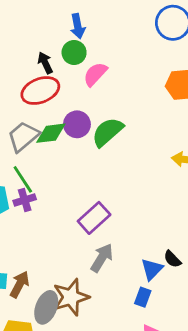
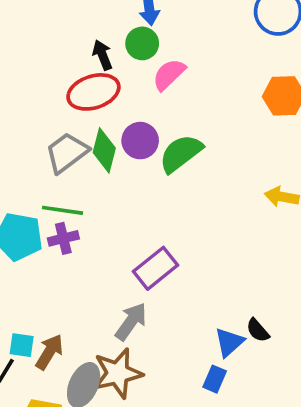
green diamond: (51, 133) -> (104, 150), turned -72
green line: (23, 179) -> (63, 210), turned -52
gray arrow: (102, 258) -> (131, 321), moved

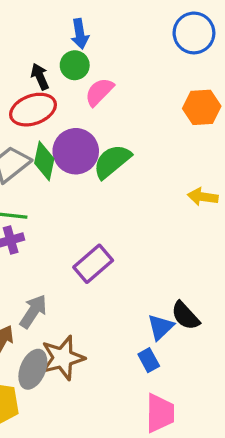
purple circle: (140, 141) -> (76, 151), size x1.4
gray arrow: (131, 321) -> (33, 311), moved
black semicircle: (258, 330) -> (185, 316), size x1.4
blue rectangle: (215, 379) -> (149, 360), turned -50

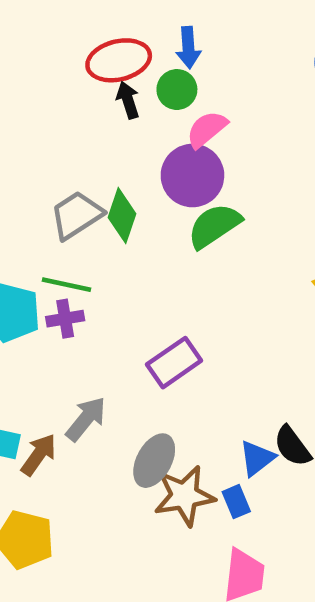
red ellipse: (33, 110) -> (119, 60), moved
purple circle: (76, 151) -> (192, 176), moved
brown star: (63, 358) -> (184, 496), moved
gray ellipse: (33, 369) -> (154, 461), moved

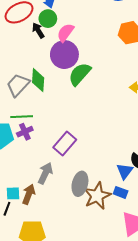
black arrow: (128, 100) -> (38, 30), moved
purple rectangle: (174, 363) -> (65, 144), moved
blue rectangle: (236, 502) -> (121, 192), turned -32

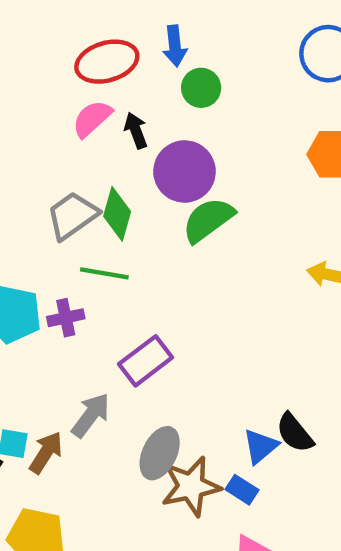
green circle: (48, 19) -> (201, 88), moved
black arrow: (38, 30) -> (136, 130), moved
pink semicircle: (65, 33) -> (92, 119), moved
green line: (22, 117) -> (104, 273), moved

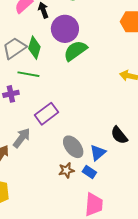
black semicircle: (295, 433) -> (119, 135), moved
gray ellipse: (160, 453) -> (73, 147), moved, turned -65
brown star: (191, 486) -> (66, 170), size x0.6

